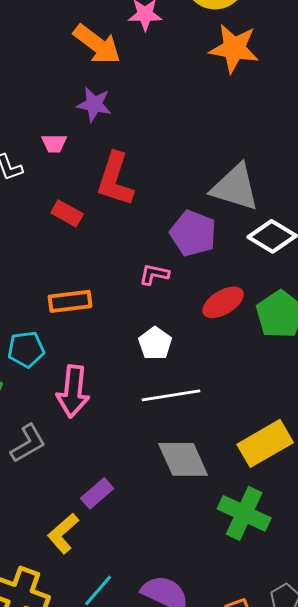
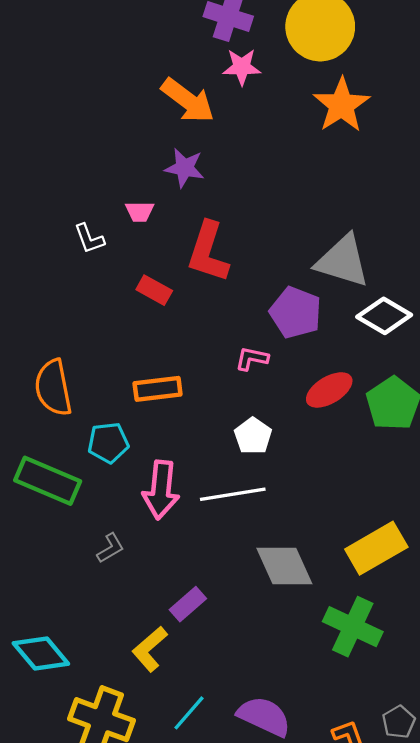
orange star: (234, 48) -> (342, 105), turned 30
white line: (171, 395) -> (233, 494), moved
gray L-shape: (28, 443) -> (110, 548), size x0.7

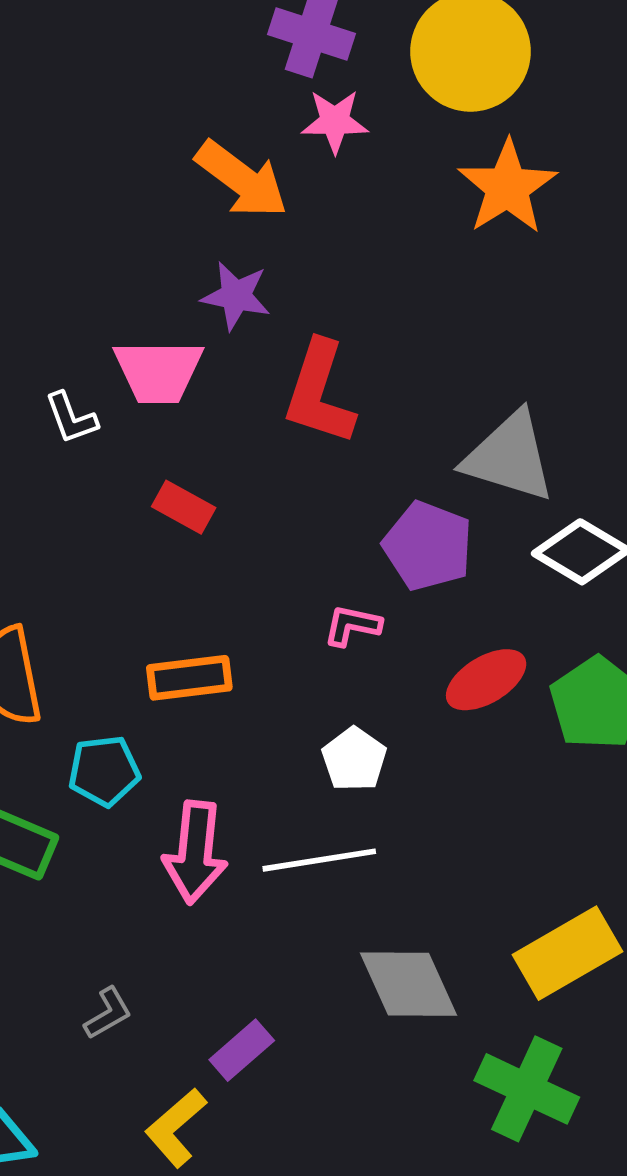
pink trapezoid: (140, 212) -> (158, 371), size x1.8
red L-shape: (208, 252) -> (319, 393), moved
gray L-shape: (110, 548) -> (108, 1013), moved

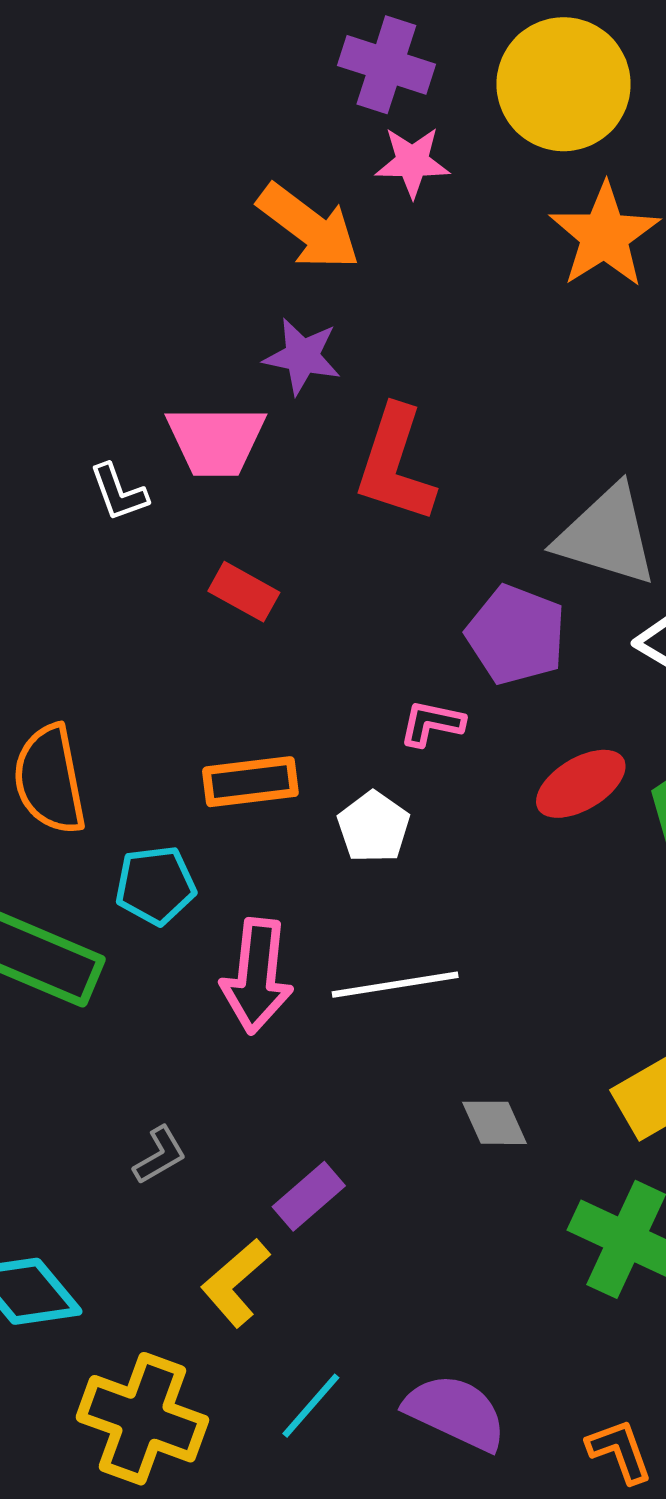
white pentagon: (354, 759) -> (374, 827), moved
gray diamond: (408, 984) -> (494, 1123), size x0.6

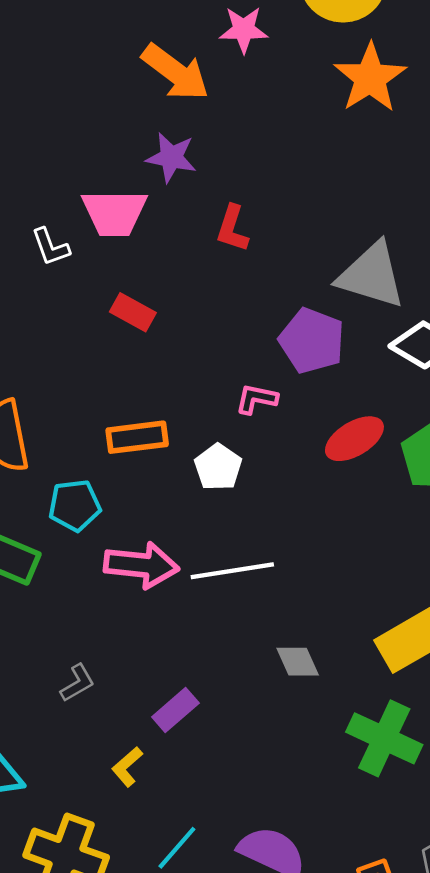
red L-shape: (395, 464) -> (232, 228), size x0.6
pink arrow: (257, 976) -> (141, 565), turned -90
yellow L-shape: (235, 1283) -> (127, 767), size x0.7

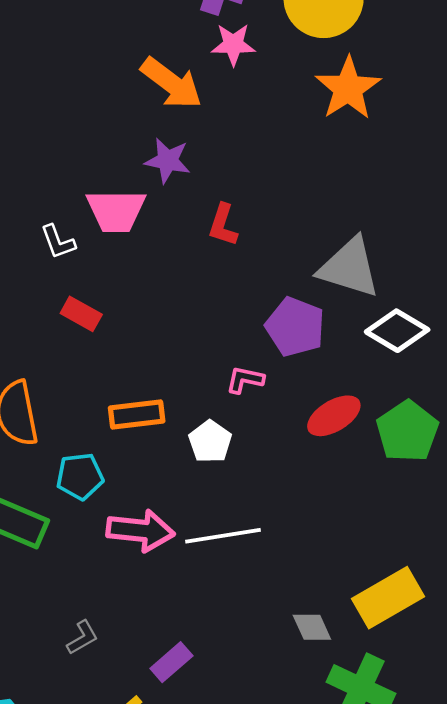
red rectangle: (133, 312) -> (81, 314), moved
gray diamond: (298, 662) -> (312, 627), moved

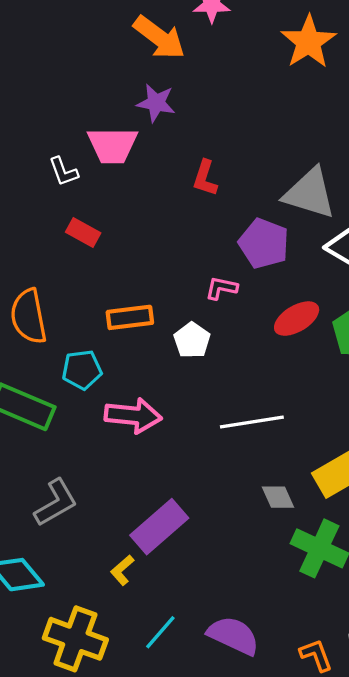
red L-shape: (223, 225) -> (205, 178), moved
white line: (223, 536) -> (252, 422), moved
gray L-shape: (82, 638) -> (56, 503), moved, size x1.6
purple rectangle: (171, 662) -> (159, 527), size x1.6

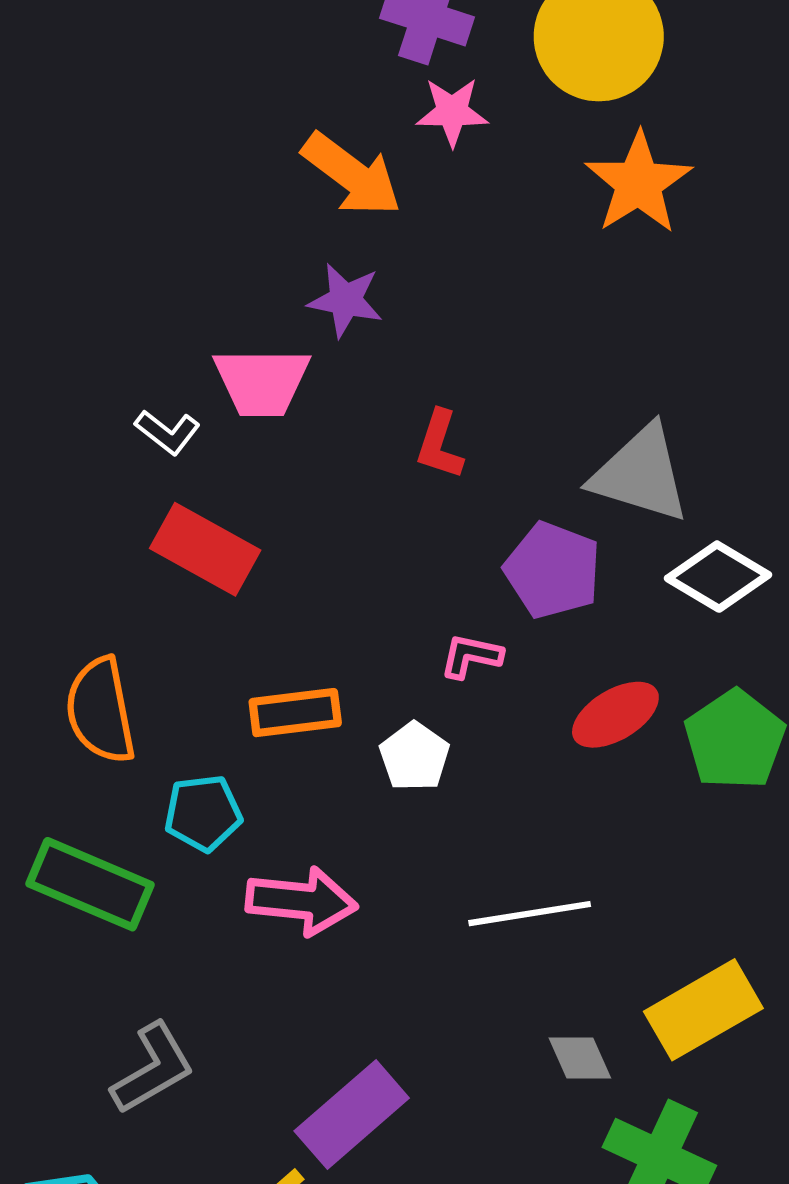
white L-shape: (63, 171) -> (167, 432), turned -32
red rectangle: (83, 232) -> (205, 549), size x1.6

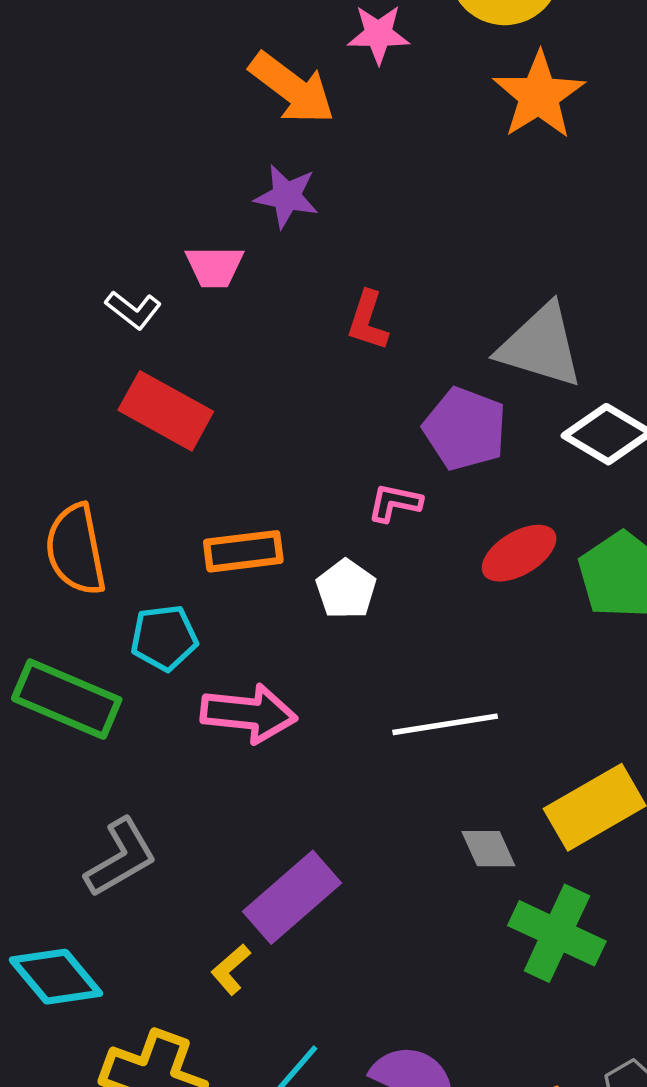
pink trapezoid: (262, 382) -> (214, 267), size x0.7

